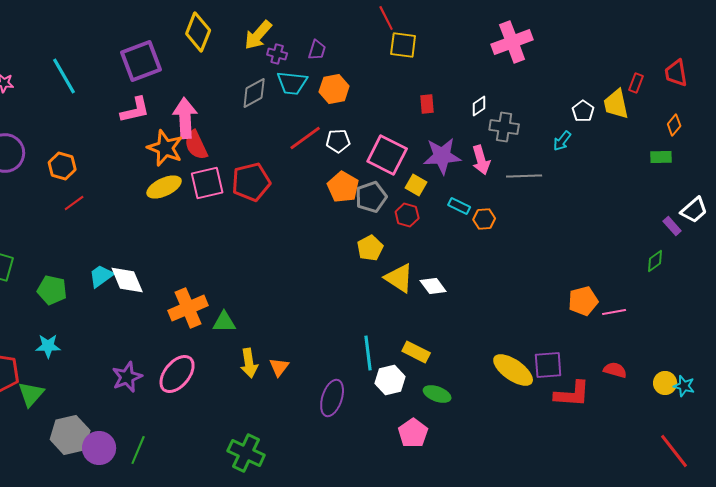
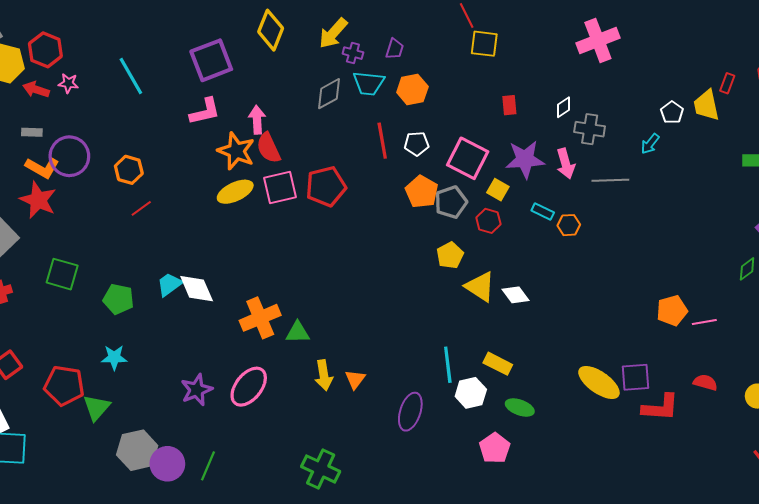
pink arrow: (185, 118) -> (257, 120), size x0.7
red line: (305, 138) -> (382, 141), turned -64

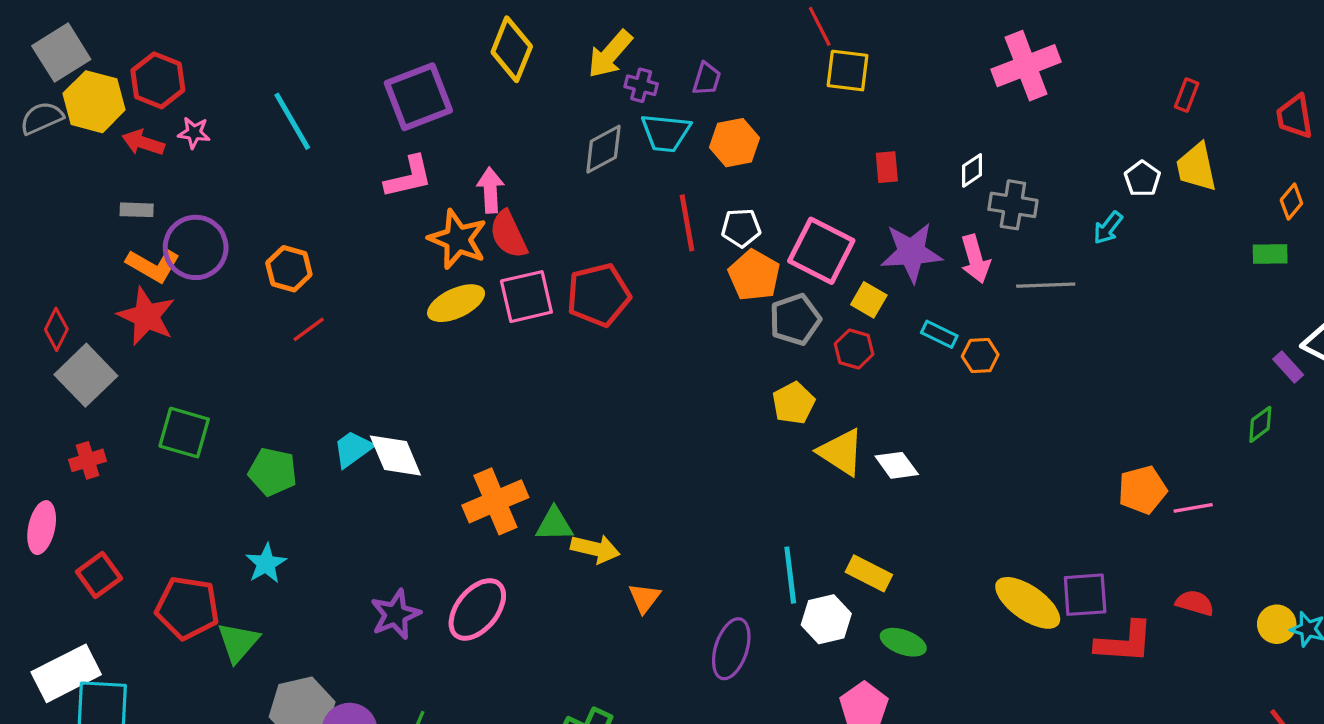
red rectangle: (727, 83) -> (1187, 95), moved
orange pentagon: (422, 192) -> (754, 275), moved
cyan star: (114, 357) -> (266, 564), turned -30
yellow arrow: (324, 375) -> (595, 549), moved, turned -68

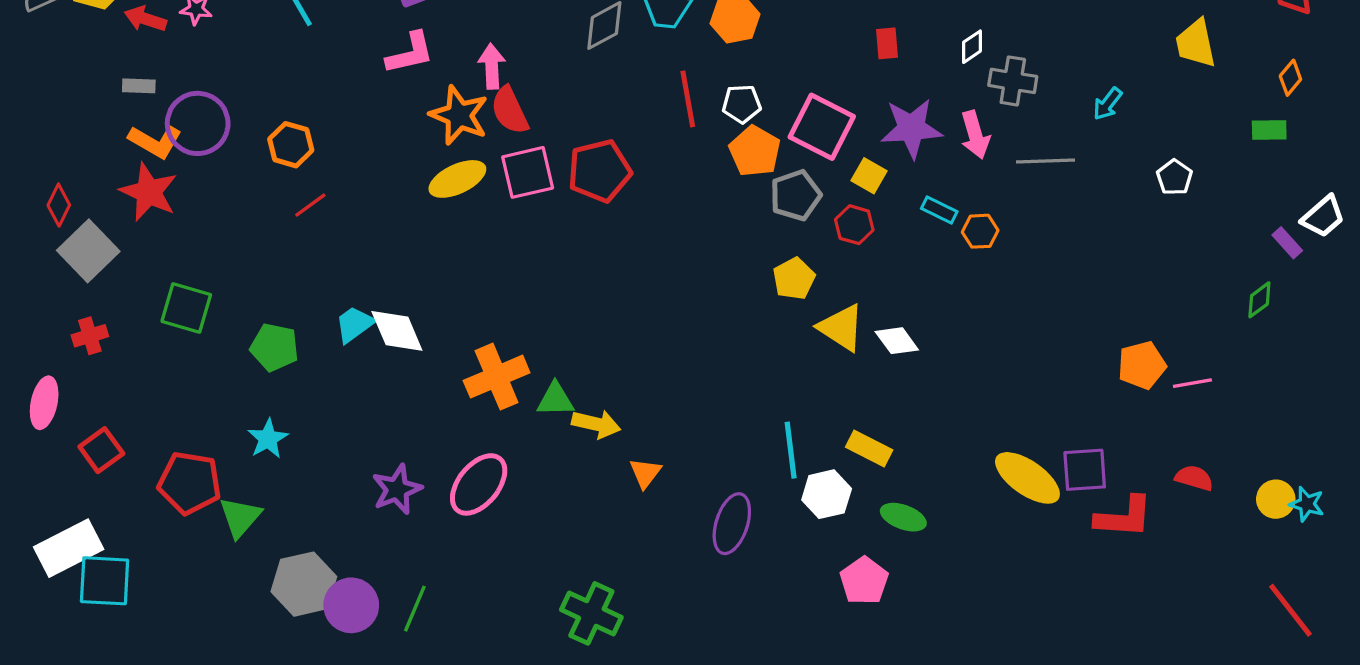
white pentagon: (1142, 179) -> (1174, 177), moved

